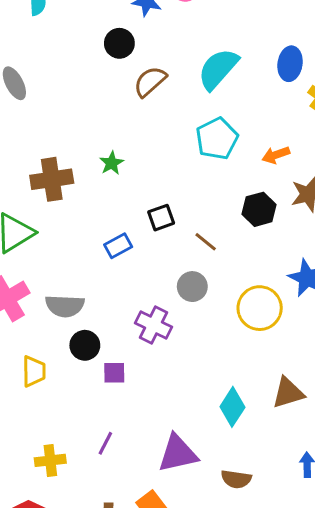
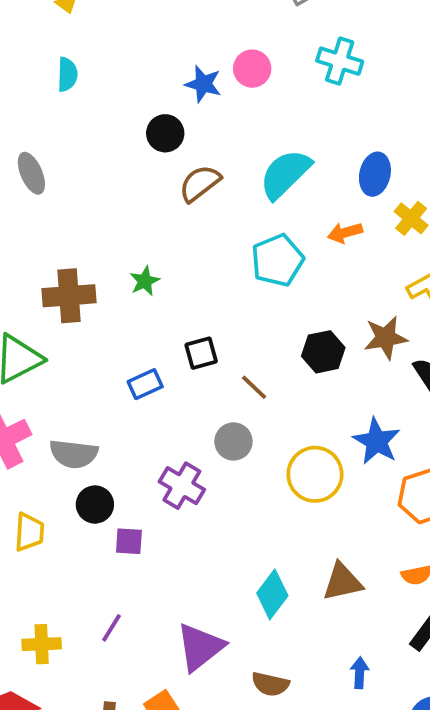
orange arrow: (276, 155) -> (345, 233), moved
purple triangle: (178, 453) -> (200, 647), turned -30

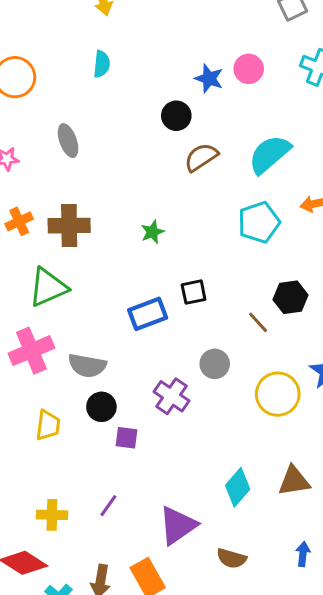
brown cross: (69, 296) -> (69, 226), moved
blue rectangle: (145, 384) -> (148, 314), size x1.4
brown line: (254, 387) -> (258, 322), moved

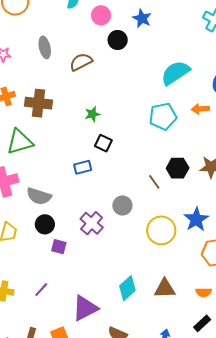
pink circle: (249, 69) -> (101, 15), moved
brown semicircle: (201, 157) -> (81, 62), moved
black square: (194, 292) -> (103, 143), moved, turned 30
blue rectangle: (148, 314) -> (83, 167), size x0.7

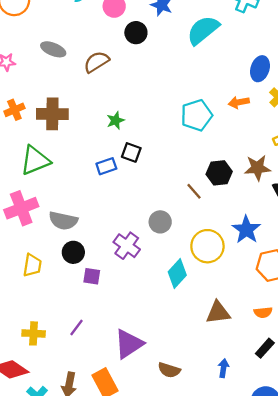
gray ellipse: (45, 47) -> (53, 49), turned -50
cyan semicircle: (175, 73) -> (203, 30), moved
blue rectangle: (83, 167) -> (106, 166), moved
cyan diamond: (127, 288) -> (177, 274), moved

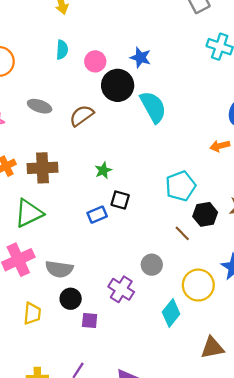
cyan semicircle: (203, 30) -> (153, 107), moved, turned 104
black circle: (136, 33) -> (118, 85), size x1.5
cyan pentagon: (197, 115) -> (181, 186), moved

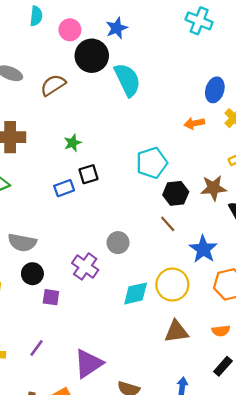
blue star: (140, 58) -> (117, 28), turned 30
black square: (120, 200) -> (89, 174), turned -36
brown line: (182, 233) -> (168, 224), moved
yellow circle: (198, 285) -> (172, 285), moved
cyan diamond: (171, 313) -> (136, 293), turned 36

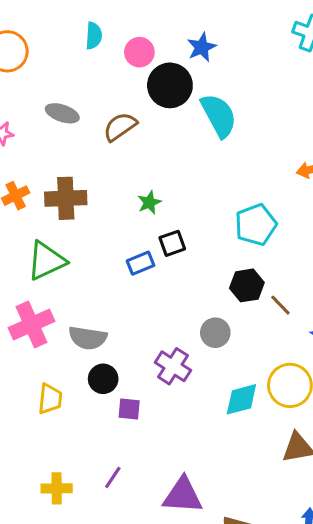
black hexagon: (176, 193) -> (247, 285), moved
purple triangle: (88, 364) -> (183, 495), turned 40

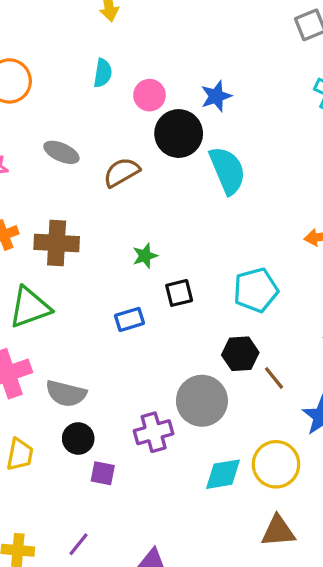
black square: (172, 243) -> (179, 293), moved
gray circle: (215, 333) -> (202, 401), size x1.6
purple cross: (173, 366) -> (154, 432), turned 36

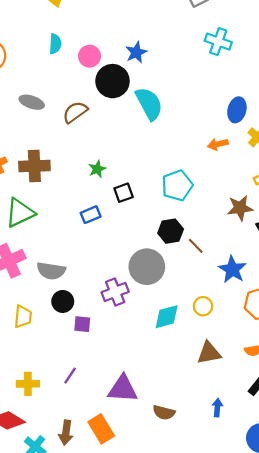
yellow circle: (276, 464) -> (203, 306), size x0.6

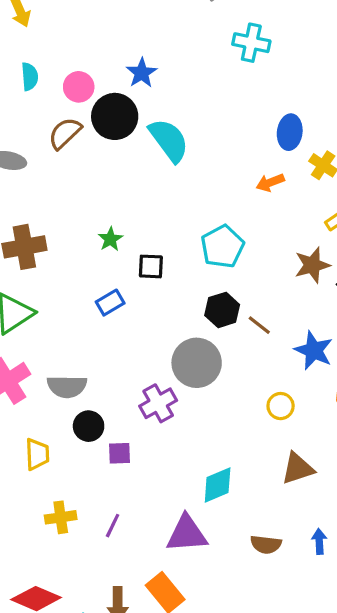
brown semicircle: (75, 112) -> (65, 133), moved
black square: (124, 193) -> (151, 266), turned 30
cyan diamond: (167, 317) -> (218, 485), moved
yellow cross: (28, 384) -> (61, 517), moved
brown semicircle: (164, 413) -> (266, 544), moved

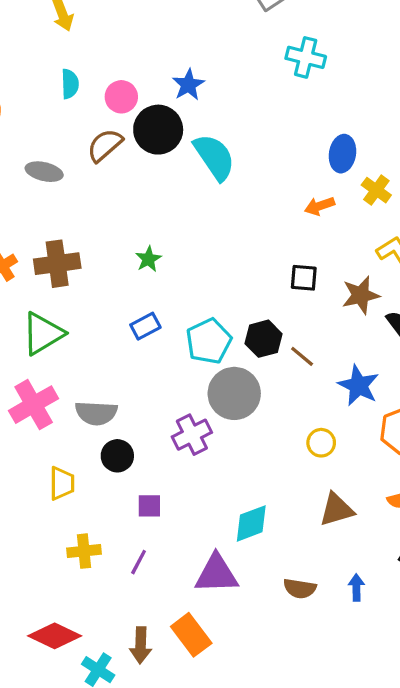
cyan pentagon: (222, 247) -> (209, 341), moved
black square: (151, 266) -> (304, 278), moved
purple square: (119, 453) -> (149, 506), moved

